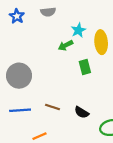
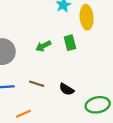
green arrow: (65, 45) -> (43, 46), moved

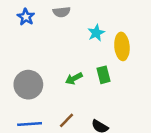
brown line: (37, 84) -> (67, 120), turned -64

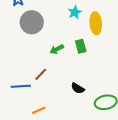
gray circle: (28, 85) -> (32, 22), moved
brown line: (67, 120) -> (41, 74), moved

